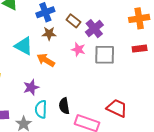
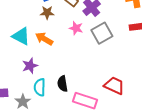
cyan triangle: (24, 46) -> (21, 36), moved
gray square: (105, 55) -> (102, 33), turned -30

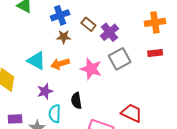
pink star: (76, 28) -> (91, 69), moved, size x1.5
orange arrow: (44, 39) -> (60, 64), turned -48
black semicircle: (63, 84) -> (76, 101), moved

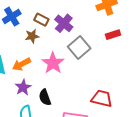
brown star: (64, 37) -> (32, 36), moved
pink star: (91, 69) -> (53, 63), turned 30
purple star: (45, 91) -> (23, 87), moved

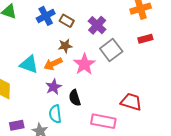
brown rectangle: (41, 20) -> (67, 21), moved
brown star: (32, 36) -> (65, 46), moved

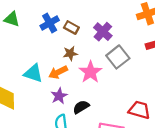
black semicircle: (75, 98) -> (81, 107), turned 77

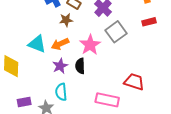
brown star: (70, 53) -> (66, 20), moved
black semicircle: (81, 107) -> (80, 66), moved, turned -63

